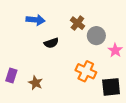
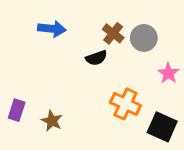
gray circle: (96, 36) -> (144, 38), moved
black semicircle: (51, 43) -> (96, 58), moved
black square: (111, 87) -> (162, 127), turned 30

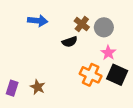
pink star: (168, 73) -> (108, 53), moved
purple rectangle: (17, 110) -> (12, 88), moved
black square: (162, 127) -> (117, 75), moved

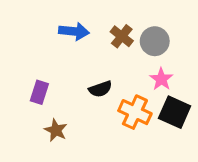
blue arrow: (38, 21) -> (74, 31), moved
black semicircle: (70, 42) -> (100, 89), moved
purple rectangle: (12, 88) -> (39, 92), moved

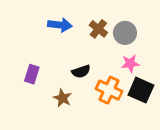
pink star: (161, 79) -> (130, 63), turned 30
brown star: (56, 130) -> (62, 98), moved

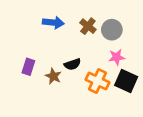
brown star: (62, 98) -> (53, 76), moved

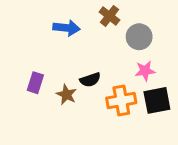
brown cross: (88, 26) -> (109, 16), moved
orange cross: (98, 81) -> (121, 100), turned -35
black square: (126, 81) -> (157, 100), turned -35

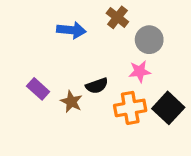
pink star: (145, 71) -> (140, 71), moved
purple rectangle: (35, 83) -> (38, 89), turned -66
black square: (157, 100) -> (168, 108), turned -36

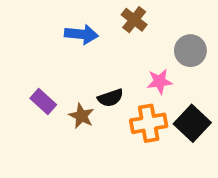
gray circle: (149, 40) -> (190, 51), moved

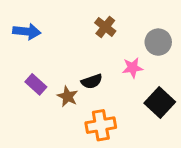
brown cross: (134, 20) -> (105, 27), moved
blue arrow: (81, 34) -> (27, 31), moved
orange cross: (149, 123) -> (101, 125), moved

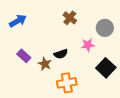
blue arrow: (27, 31) -> (18, 21), turned -36

